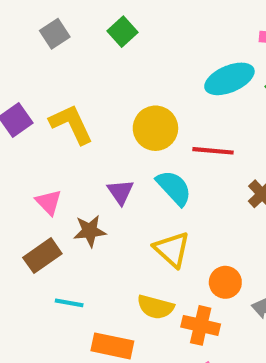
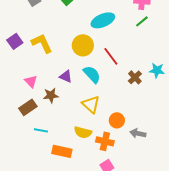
cyan ellipse: (229, 79) -> (103, 20), moved
red line: (213, 151) -> (111, 56), turned 48
purple triangle: (121, 192) -> (66, 76), turned -32

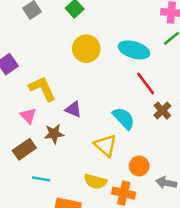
cyan ellipse: (103, 20) -> (134, 50), moved, turned 40
yellow L-shape: (42, 43) -> (42, 89), moved
yellow circle: (83, 45) -> (86, 49), moved
red line: (111, 56) -> (146, 83), moved
cyan semicircle: (92, 74) -> (124, 118), moved

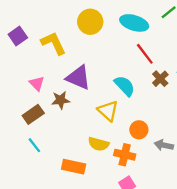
yellow L-shape: (42, 89) -> (53, 43), moved
purple triangle: (73, 109) -> (78, 78), size x1.6
cyan line: (41, 179) -> (34, 145), moved, turned 42

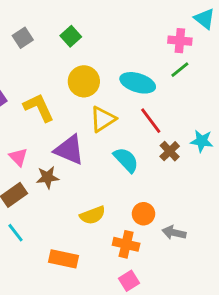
yellow triangle: (108, 111) -> (103, 119), moved, turned 45
yellow semicircle: (99, 144) -> (93, 215), moved, turned -36

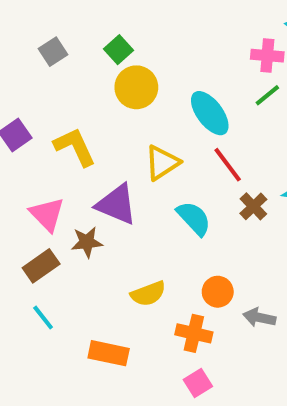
yellow circle: (84, 81) -> (136, 87), moved
cyan ellipse: (138, 83) -> (210, 113), turned 36
pink triangle: (18, 157) -> (47, 214), size x1.4

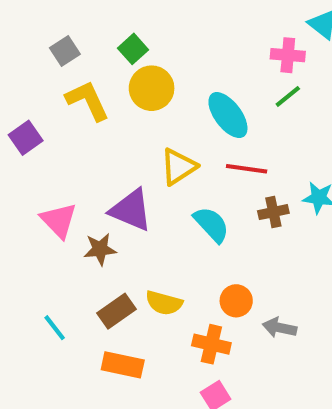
yellow L-shape: (75, 147) -> (88, 101), moved
red line: (228, 165) -> (247, 169), turned -45
brown cross: (253, 206) -> (273, 212), turned 32
brown rectangle: (41, 266) -> (116, 311), moved
yellow semicircle: (148, 294) -> (164, 303), turned 36

